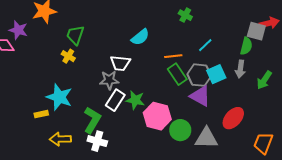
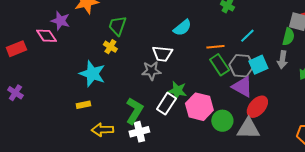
cyan star: (59, 97) -> (92, 74), moved
white rectangle: (115, 100) -> (166, 104), moved
red ellipse: (233, 118) -> (257, 107), moved
white cross: (97, 141) -> (139, 132), turned -30

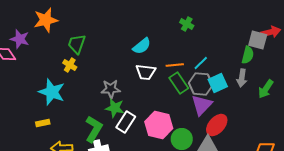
cyan line: (247, 36) -> (201, 63), moved
white trapezoid: (162, 54) -> (146, 72), moved
purple triangle: (242, 87) -> (202, 105), turned 45
green star: (177, 91) -> (115, 108), moved

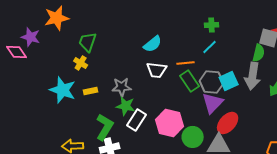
green cross: (187, 24) -> (212, 25), moved, turned -32
cyan line: (201, 63) -> (210, 47), moved
gray arrow: (242, 78) -> (253, 76), size x1.5
yellow rectangle: (43, 123) -> (91, 91), moved

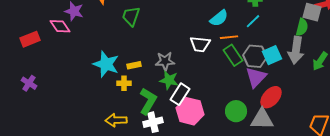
cyan semicircle: (153, 44) -> (219, 18), moved
yellow cross: (81, 63) -> (124, 83), moved, turned -32
pink hexagon: (170, 123) -> (190, 111), moved

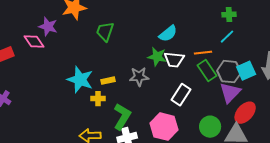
cyan semicircle: (219, 18) -> (168, 34), moved
green star: (169, 80) -> (157, 57), moved
white rectangle: (180, 94) -> (181, 95), moved

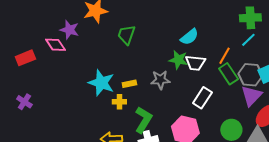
green cross: (229, 15) -> (250, 18), size x1.5
orange line: (203, 53) -> (224, 56), turned -54

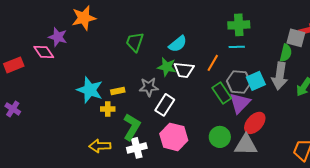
green trapezoid: (126, 35) -> (135, 42), moved
cyan line: (248, 40) -> (237, 47), turned 42
green rectangle: (228, 74) -> (222, 93), moved
white rectangle: (202, 98) -> (165, 105), moved

